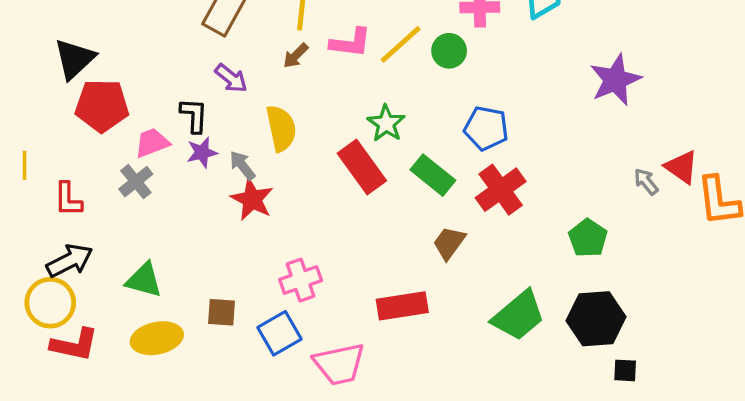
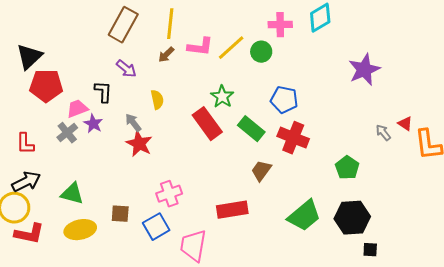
yellow semicircle: (281, 128) -> (157, 100), size x0.7
purple star: (202, 152) -> (93, 124), moved, turned -30
red triangle: (682, 167) -> (405, 124), size x0.7
red cross: (501, 190) -> (293, 138), turned -32
pink trapezoid: (339, 364) -> (193, 246), turned 112

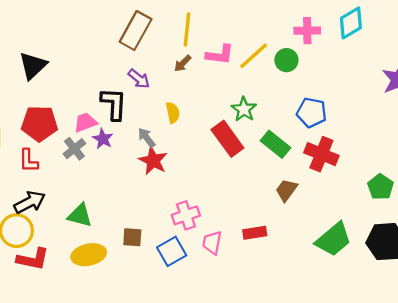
red pentagon: (46, 86) -> (39, 124), moved
black L-shape: (103, 92) -> (114, 104), size x1.4
red rectangle: (232, 210) -> (255, 233), size x0.7
pink trapezoid: (193, 246) -> (212, 243), moved, size x0.7

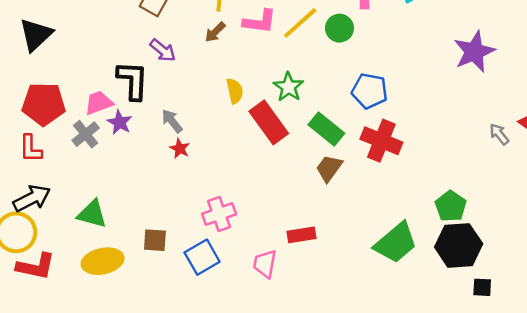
yellow semicircle: (173, 113) -> (235, 91), moved
red star: (153, 161) -> (180, 149), size x0.6
green pentagon: (380, 187) -> (451, 206), moved
brown trapezoid: (286, 190) -> (329, 168), moved
pink trapezoid: (212, 243) -> (265, 264), moved

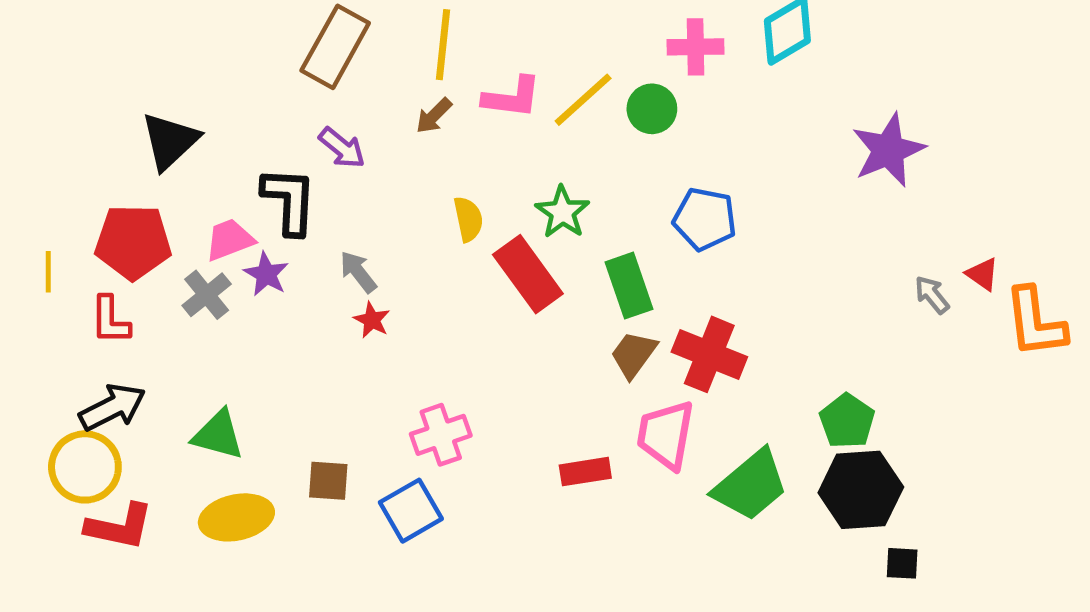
black triangle: (36, 35) -> (170, 141), moved
green rectangle: (326, 129) -> (629, 286), turned 32
red cross: (381, 141) -> (709, 354), moved
pink trapezoid: (265, 264) -> (666, 435), moved, size x1.4

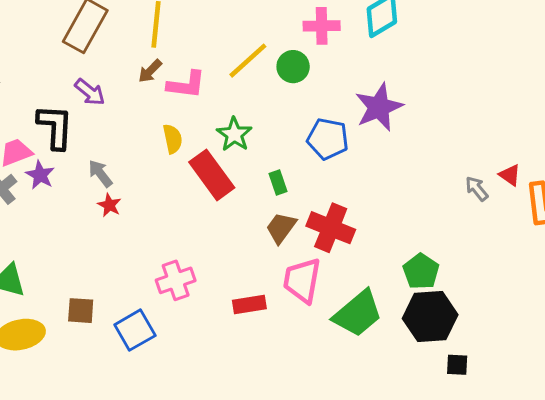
pink L-shape: (512, 97) -> (186, 85), moved
purple star: (888, 150) -> (379, 107), moved
green rectangle: (629, 286) -> (278, 183), size x0.6
pink cross: (441, 435) -> (176, 280), moved

